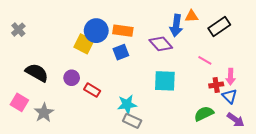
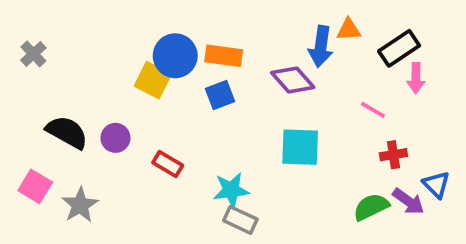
pink arrow: (231, 77) -> (416, 78), moved
purple circle: (72, 78) -> (115, 138), moved
blue triangle: (229, 96) -> (436, 185), moved
purple arrow: (236, 120) -> (408, 201), moved

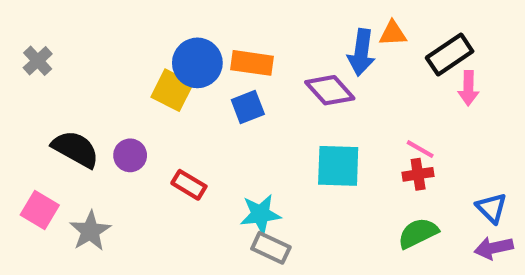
pink line: (373, 110) -> (420, 149), moved
red cross: (393, 155) -> (418, 174), moved
purple arrow: (408, 201) -> (494, 248), moved, turned 132

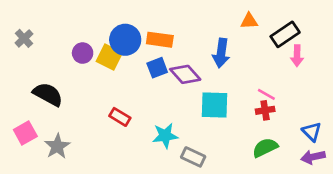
blue arrow: (361, 52) -> (221, 53), moved
purple diamond: (330, 90) -> (185, 74), moved
purple circle: (130, 155) -> (83, 53), moved
pink square: (40, 210) -> (25, 133), turned 30
gray rectangle: (271, 248) -> (193, 157), moved

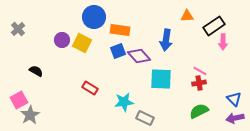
blue circle: (125, 40) -> (94, 17), moved
black semicircle: (48, 94) -> (36, 71), size x0.6
gray star: (57, 146) -> (30, 115), moved

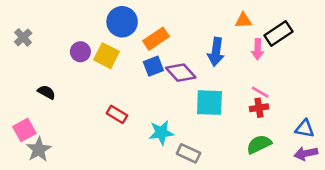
orange rectangle: (120, 30) -> (156, 39), turned -42
pink arrow: (223, 42) -> (258, 49), moved
blue triangle: (234, 99) -> (305, 129), turned -35

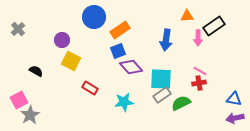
yellow square: (106, 56) -> (71, 61), moved
purple diamond: (181, 73) -> (131, 67), moved
green semicircle: (259, 144) -> (181, 103), moved
gray rectangle: (189, 153) -> (162, 95), moved, turned -60

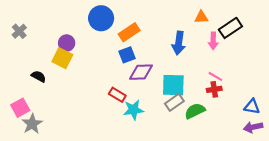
yellow square: (71, 61) -> (62, 58), moved
purple diamond: (131, 67) -> (141, 72), turned -50
red rectangle: (90, 88) -> (117, 95), moved

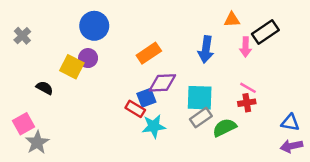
blue circle: (101, 18) -> (94, 26), moved
orange rectangle: (129, 32) -> (149, 53), moved
purple circle: (67, 43) -> (88, 58), moved
blue square: (127, 55) -> (146, 98), moved

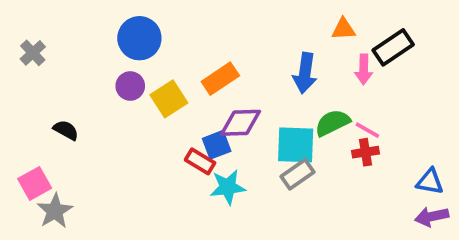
yellow square: (72, 67) -> (169, 99), moved, turned 30
green semicircle: (224, 128) -> (332, 123), moved

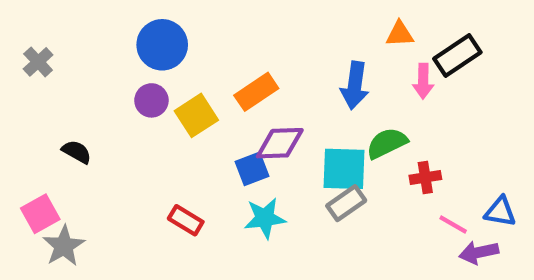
pink line: (367, 130) -> (453, 225), moved
red rectangle: (200, 161) -> (186, 220), moved
purple arrow: (432, 217) -> (479, 252), moved

